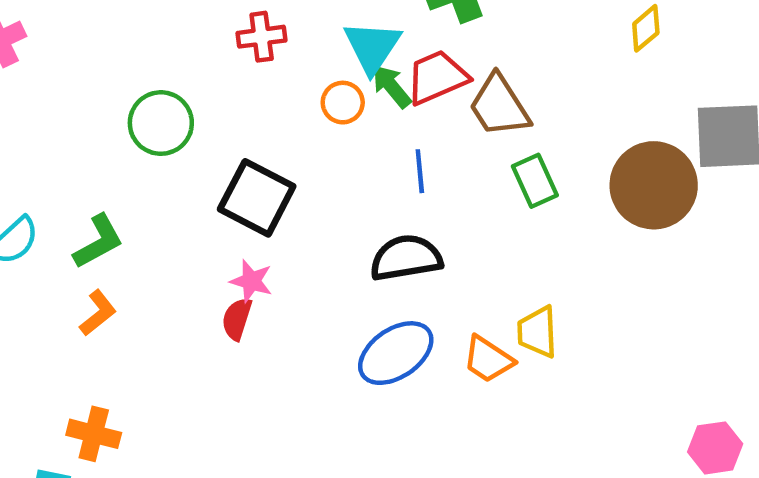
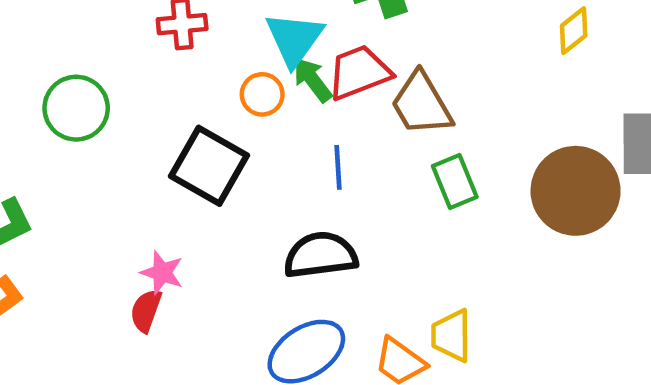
black square: (257, 198) -> (209, 166), moved

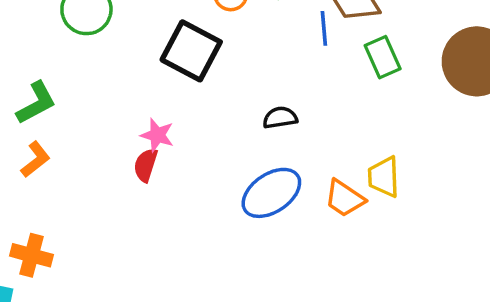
blue line: (338, 167) -> (324, 28), moved
black semicircle: (321, 255) -> (280, 118), size x0.6

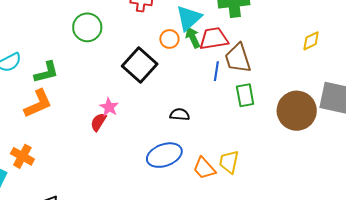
orange L-shape: (35, 159) -> (38, 104), size x1.5

